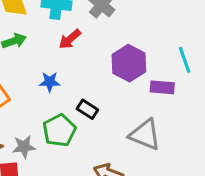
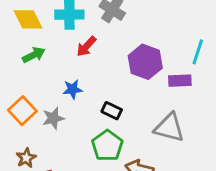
cyan line: (185, 60) -> (198, 52), turned 45
green pentagon: (59, 130) -> (107, 146), moved
gray star: (24, 147) -> (53, 118), moved

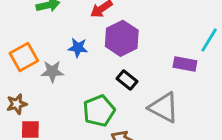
purple hexagon: (145, 62) -> (122, 38), moved
black rectangle: (112, 111) -> (127, 80), moved

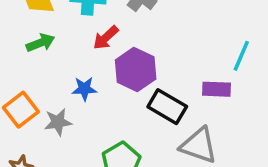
black rectangle: (127, 80) -> (167, 107), moved, size x1.5

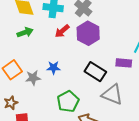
purple hexagon: (136, 69) -> (88, 33), moved
blue star: (84, 89) -> (53, 68), moved

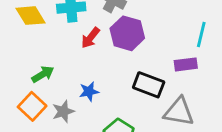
green arrow: (25, 32) -> (43, 74), moved

